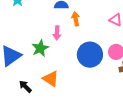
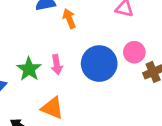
pink arrow: (57, 33) -> (57, 65), moved

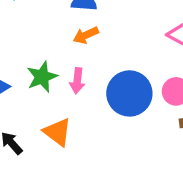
orange arrow: (69, 19) -> (86, 35), moved, turned -108

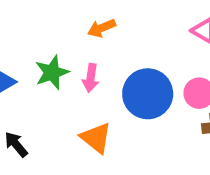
orange triangle: (57, 132) -> (96, 138), moved

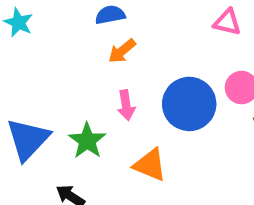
green star: (52, 72) -> (87, 141), moved

